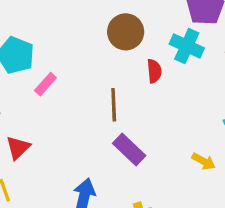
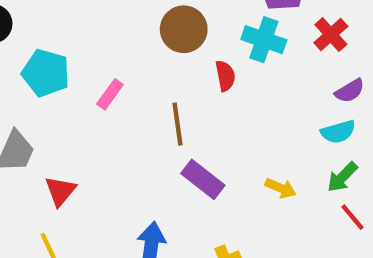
pink rectangle: (45, 84) -> (110, 94), moved
yellow arrow: (204, 161) -> (281, 188), moved

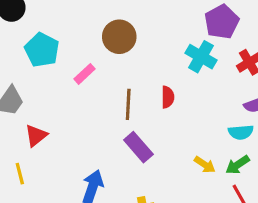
brown circle: (184, 29) -> (119, 37), moved
red semicircle: (225, 76) -> (168, 97), moved
yellow arrow: (281, 188) -> (205, 165), moved

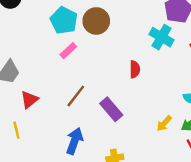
cyan pentagon: (42, 50) -> (64, 20), moved
brown line: (128, 104) -> (76, 96), moved, turned 35
yellow arrow: (205, 165) -> (164, 123), turned 98

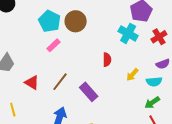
red triangle: (29, 100) -> (32, 82), moved, turned -49
yellow arrow: (164, 123) -> (132, 75), moved

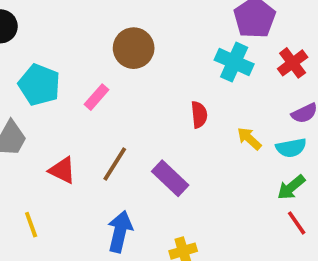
cyan pentagon: (50, 21) -> (39, 85), moved
yellow arrow: (132, 75) -> (249, 139), turned 96

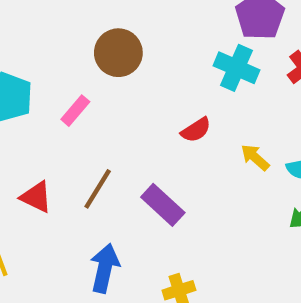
red semicircle: (199, 115) -> (196, 130), turned 64

